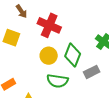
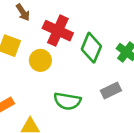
green diamond: (73, 55) -> (91, 48), moved
yellow circle: (49, 56) -> (40, 60), moved

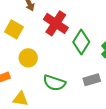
yellow circle: (40, 60) -> (28, 58), moved

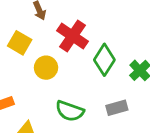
yellow circle: (28, 58) -> (46, 68), moved

